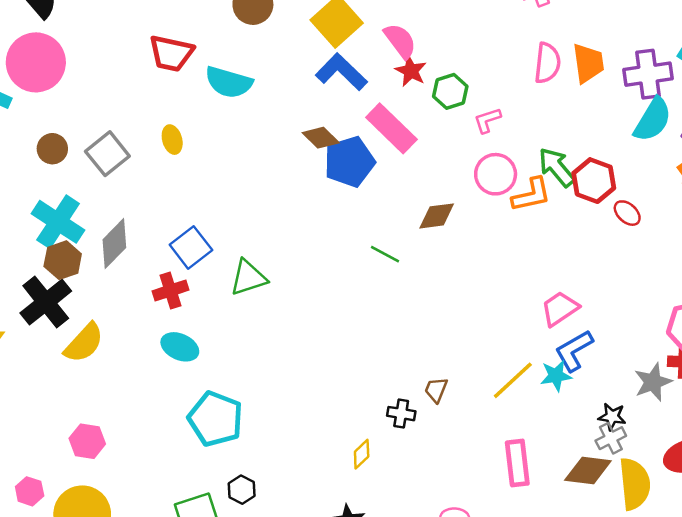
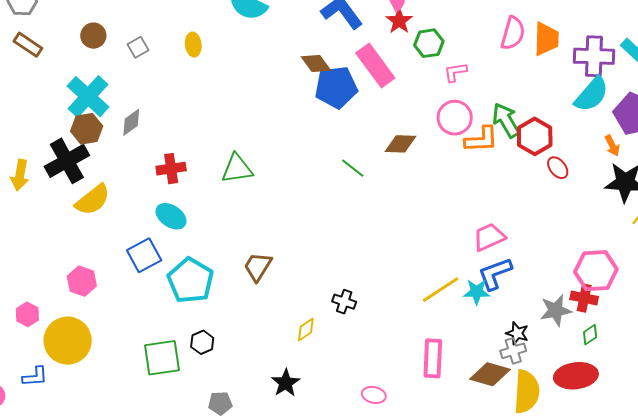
gray square: (107, 154) -> (138, 47), size x0.6
gray diamond: (114, 244) -> (131, 122), size x0.7
blue square: (191, 247) -> (144, 255), moved
brown trapezoid: (436, 390) -> (258, 267), moved, size x1.4

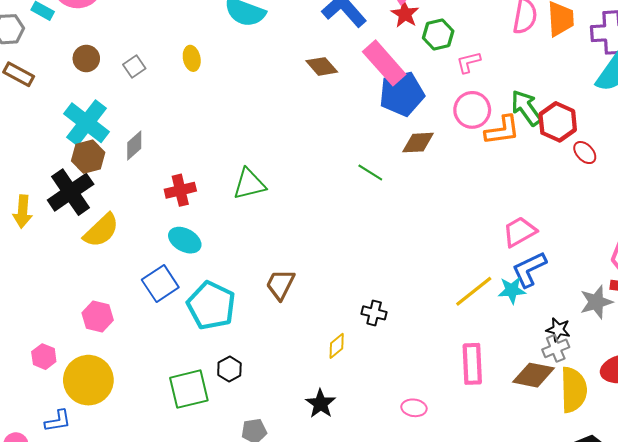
blue pentagon: (336, 87) -> (402, 94), moved

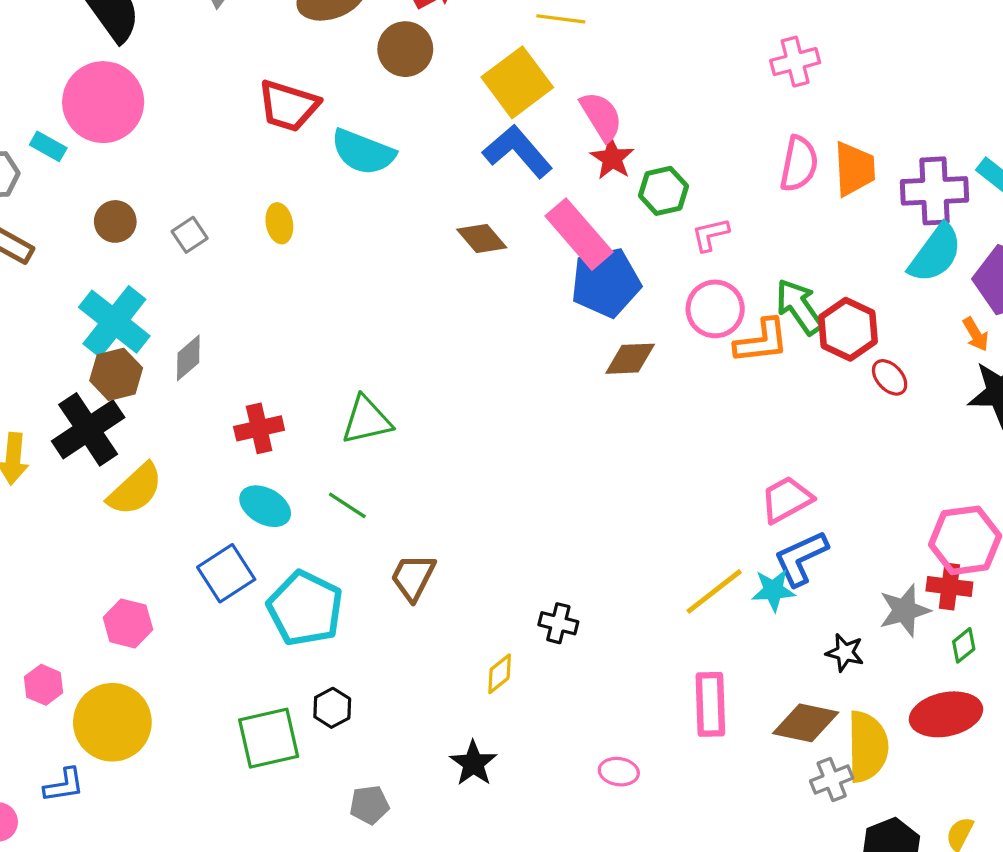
green line: (370, 173) -> (347, 505), moved
gray cross: (556, 348) -> (832, 780), moved

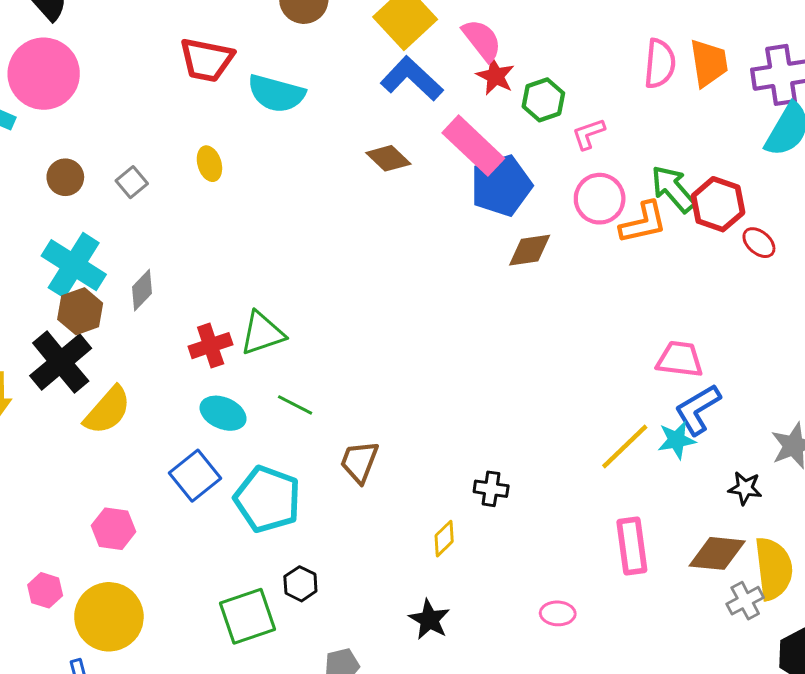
green triangle: (367, 420) -> (262, 333), moved
pink trapezoid: (786, 499) -> (680, 359), turned 42

